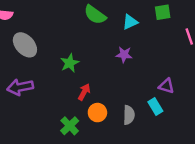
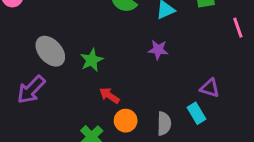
gray ellipse: (25, 45) -> (50, 51), moved
purple arrow: (20, 87) -> (31, 90), turned -35
red arrow: (84, 92) -> (109, 95), turned -84

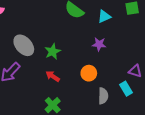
red arrow: (109, 95) -> (53, 76), moved
orange circle: (126, 121) -> (89, 73), moved

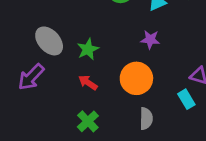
orange circle: (89, 73) -> (136, 78), size x1.5
gray semicircle: (103, 96) -> (146, 119), moved

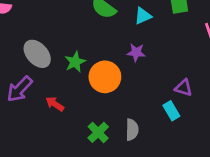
orange circle: (136, 78) -> (105, 77), moved
red arrow: (88, 83) -> (55, 104), moved
green cross: (88, 121) -> (98, 132), moved

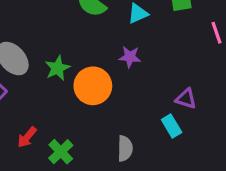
red arrow: (55, 104) -> (27, 137), moved, turned -84
green cross: (98, 132) -> (61, 152), moved

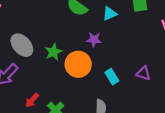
purple star: (130, 57) -> (94, 40), moved
cyan rectangle: (172, 126) -> (112, 77), moved

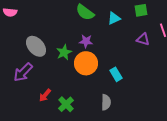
purple star: (94, 40) -> (86, 41), moved
purple triangle: (143, 73) -> (143, 39), moved

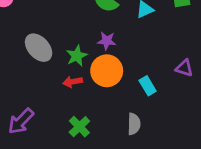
purple triangle: (143, 39) -> (184, 68), moved
purple arrow: (23, 72) -> (21, 121), moved
red arrow: (45, 95) -> (73, 82), moved, turned 40

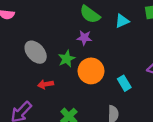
purple star: (107, 41) -> (84, 38), moved
red arrow: (73, 82) -> (46, 84), moved

